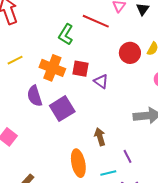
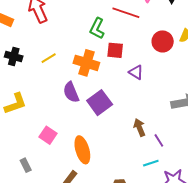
red square: (81, 69) -> (115, 50), moved
purple line: (128, 156) -> (159, 140), moved
orange ellipse: (78, 163) -> (82, 150), moved

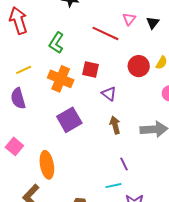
green L-shape: (97, 28) -> (56, 43), moved
purple semicircle: (71, 92) -> (18, 98), moved
brown arrow: (139, 128) -> (115, 125), moved

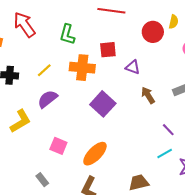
purple semicircle: (18, 98) -> (47, 99), turned 85
orange ellipse: (47, 165) -> (95, 154), turned 72

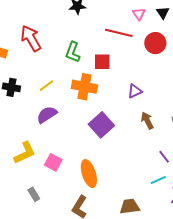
red circle: (153, 32) -> (155, 43), moved
red square: (108, 50) -> (102, 62), moved
purple triangle: (133, 67) -> (135, 91), turned -49
yellow L-shape: (20, 121) -> (25, 153), moved
orange ellipse: (95, 154) -> (89, 174), turned -68

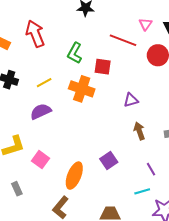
purple square: (101, 125) -> (109, 160), moved, size x0.7
orange ellipse: (89, 174) -> (74, 176), turned 32

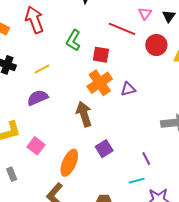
orange cross: (82, 89) -> (100, 83), moved, turned 35
brown arrow: (139, 131) -> (84, 114), moved, size x1.4

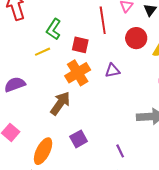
red line: (122, 29) -> (103, 20), turned 56
yellow line: (42, 69) -> (43, 52), moved
purple triangle: (128, 89) -> (112, 71), moved
brown arrow: (84, 114) -> (60, 103), turned 50

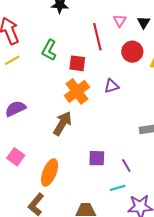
yellow line: (43, 52) -> (12, 60), moved
purple square: (79, 139) -> (97, 158), moved, turned 36

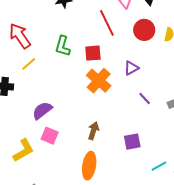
brown arrow: (62, 123) -> (93, 131), moved, size x0.7
pink square: (16, 157) -> (50, 136), moved
purple line: (126, 166) -> (145, 98), moved

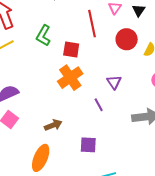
purple triangle: (131, 68) -> (114, 82), moved, turned -49
purple line: (145, 98) -> (99, 105), moved
brown arrow: (93, 131) -> (53, 125), turned 36

